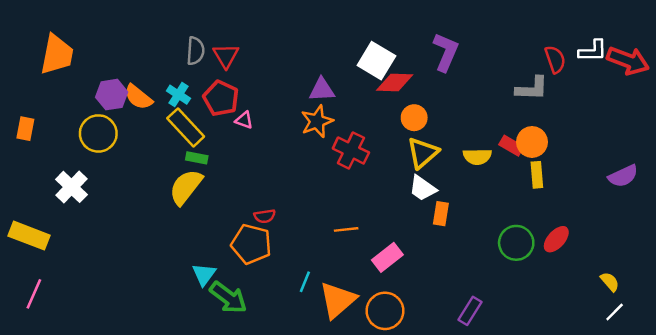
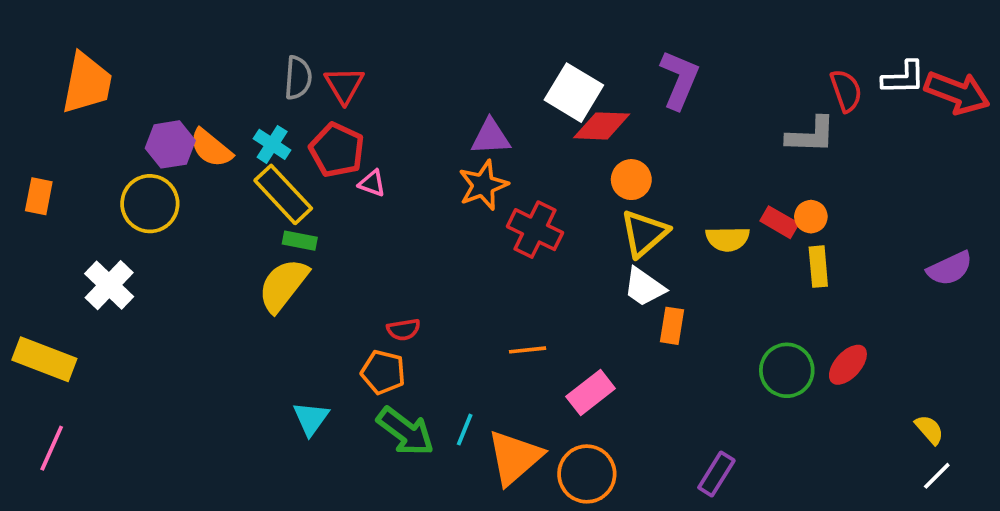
orange circle: (532, 142) -> (811, 217), size x0.7
orange pentagon: (251, 244) -> (383, 372), size x0.7
green arrow: (228, 298) -> (405, 431), moved

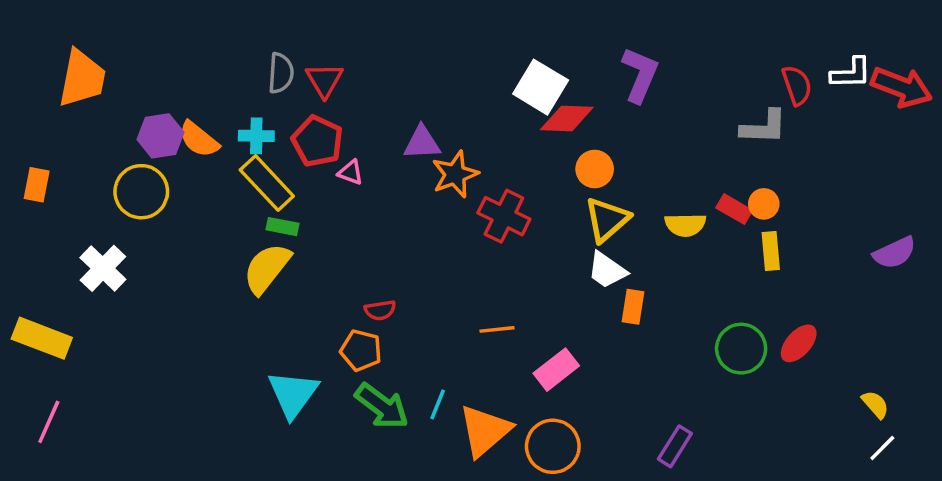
purple triangle: (491, 137) -> (422, 143), moved
cyan cross: (272, 144) -> (256, 136), turned -32
cyan triangle: (311, 418) -> (293, 394), size x1.5

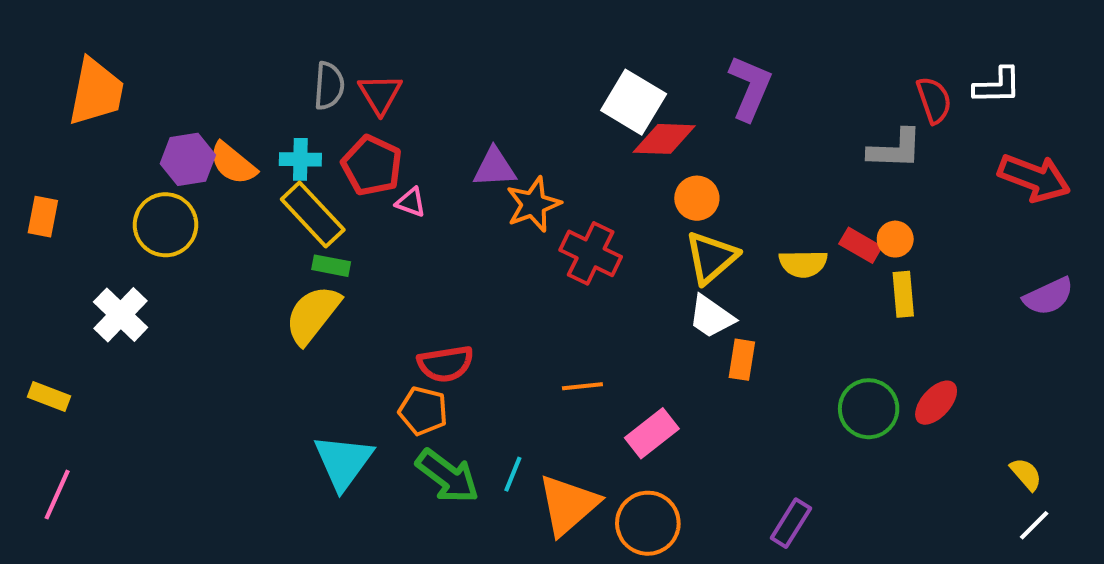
red arrow: (902, 87) -> (1034, 178), moved
red semicircle: (380, 310) -> (446, 364), size x1.5
yellow rectangle: (42, 338) -> (49, 396), size x0.6

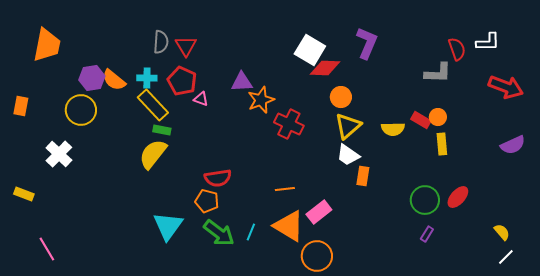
pink line: (57, 495) -> (47, 249), moved, turned -55
orange triangle: (568, 505) -> (289, 226), moved, turned -48
purple rectangle: (791, 523) -> (427, 234), moved, size x0.7

